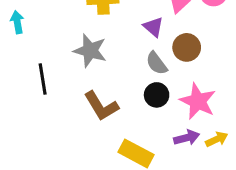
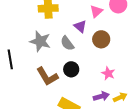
gray semicircle: (157, 63) -> (67, 43), moved
black circle: (157, 95) -> (71, 69), moved
pink star: (198, 101) -> (108, 73), size x0.6

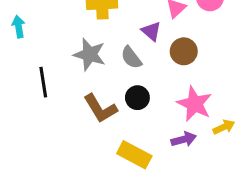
pink star: (108, 73) -> (195, 104), size x1.6
yellow arrow: (120, 97) -> (224, 127), moved

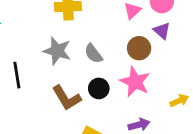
purple triangle: (151, 31) -> (162, 31), moved
pink star: (195, 104) -> (135, 82), moved
yellow arrow: (224, 127) -> (179, 101), moved

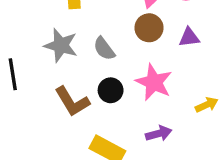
purple triangle: (162, 31) -> (189, 37), moved, turned -48
brown circle: (139, 48) -> (149, 28), moved

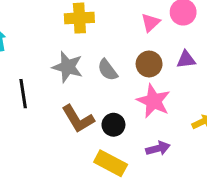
brown circle: (149, 28) -> (149, 64), moved
black circle: (111, 90) -> (113, 125), moved

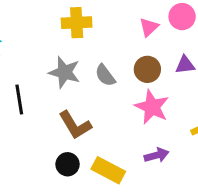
black circle: (113, 125) -> (68, 164), moved

